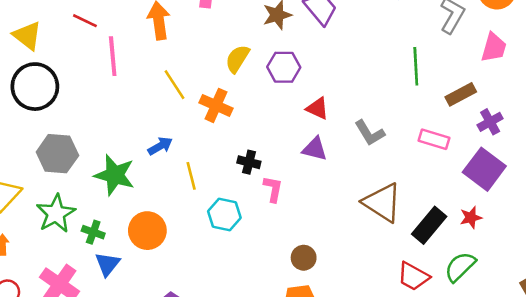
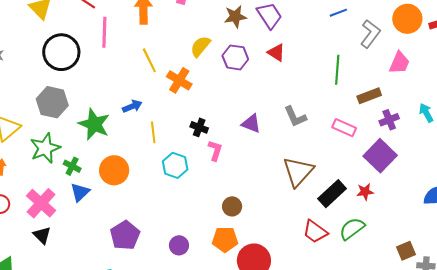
black circle: (35, 87) -> (61, 52), moved
red triangle: (317, 108) -> (276, 53), moved
brown triangle: (382, 203) -> (298, 172), turned 32

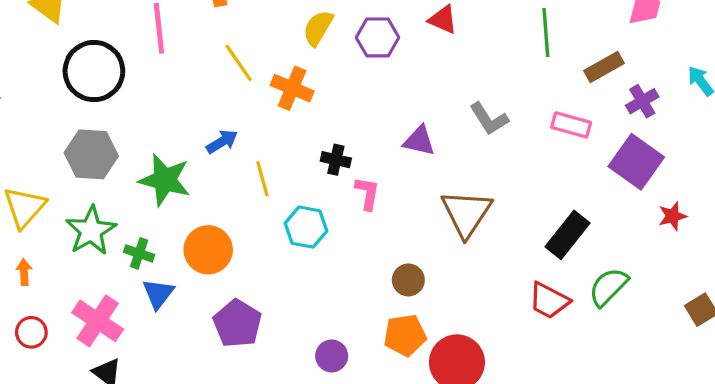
brown triangle: (298, 172) -> (466, 213), moved
red star: (365, 192) -> (672, 216), moved
purple pentagon: (125, 235) -> (237, 323), moved

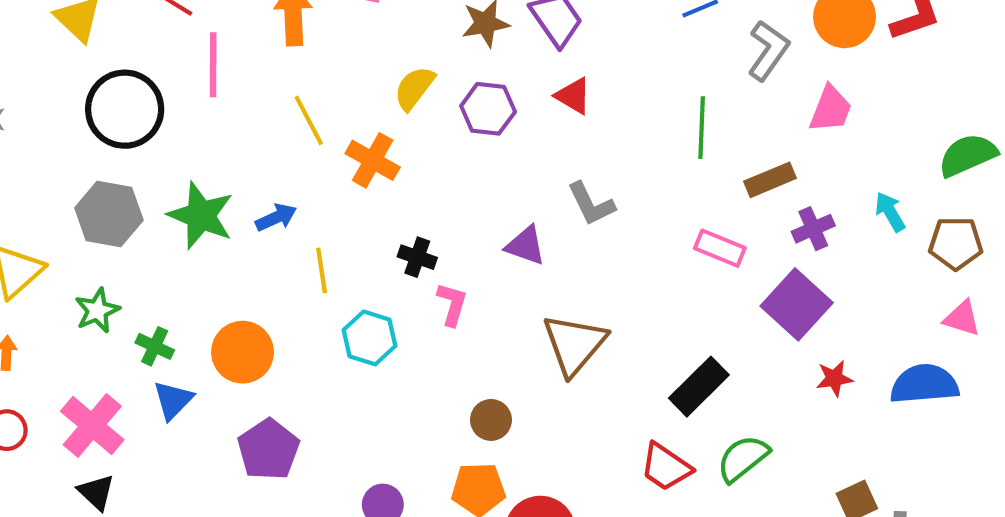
gray L-shape: (489, 119) -> (591, 204), moved
green star: (165, 180) -> (201, 216), moved
green star: (91, 231) -> (97, 310), size x0.7

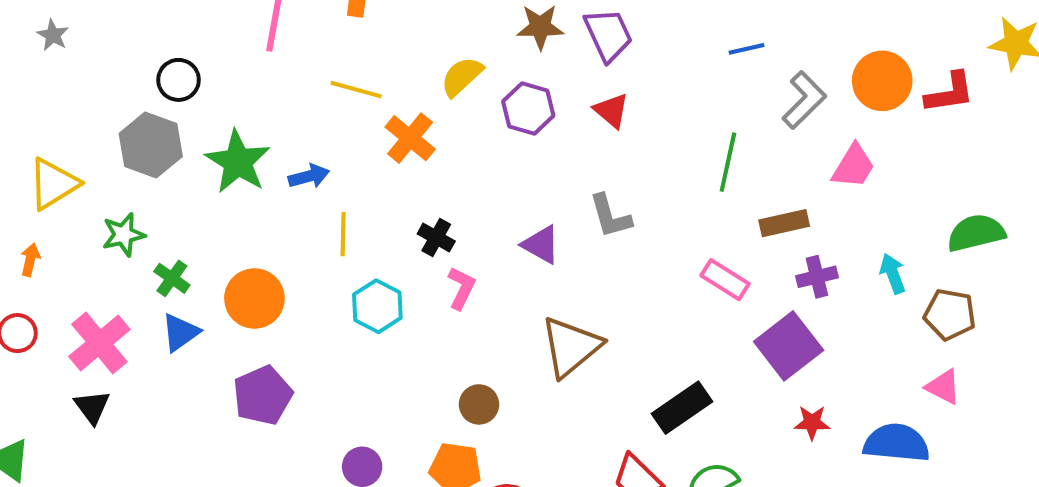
black circle: (125, 109) -> (179, 80), moved, size x0.6
yellow line: (309, 120) -> (356, 90), turned -57

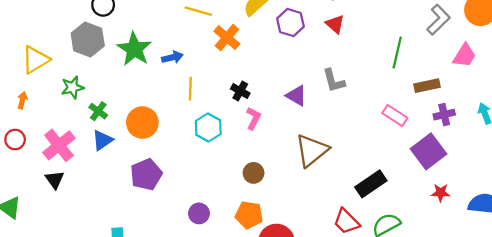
brown circle: (479, 404) -> (254, 173), moved

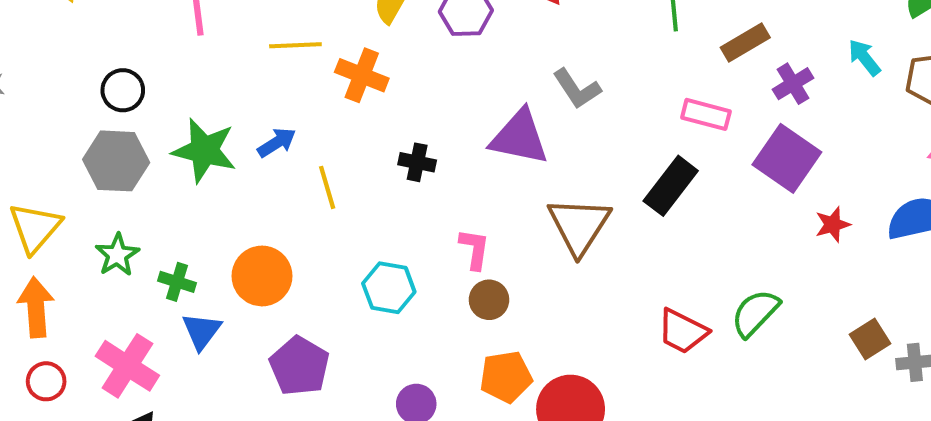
purple triangle: (296, 96) -> (519, 137), size x1.5
orange arrow: (22, 100) -> (36, 307), size x1.8
pink L-shape: (253, 118) -> (474, 249), moved
cyan hexagon: (208, 127) -> (389, 288), moved
black rectangle: (371, 184) -> (671, 186), moved

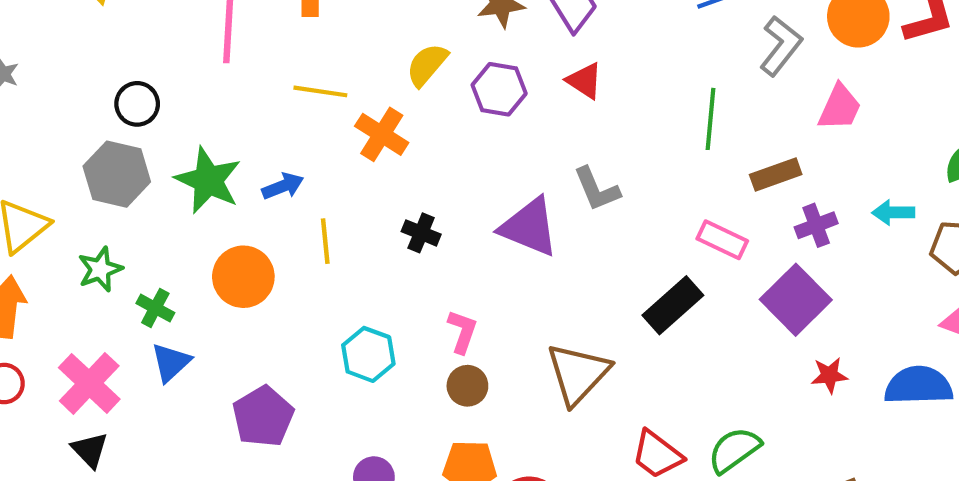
cyan arrow: (864, 58) -> (893, 212), turned -63
brown triangle: (579, 226) -> (578, 374), moved
orange circle: (262, 276) -> (243, 277), moved

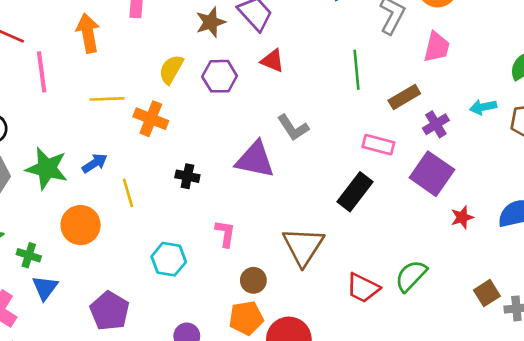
brown circle: (467, 386) -> (253, 280), moved

